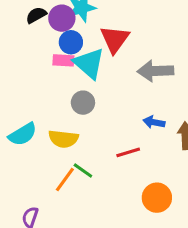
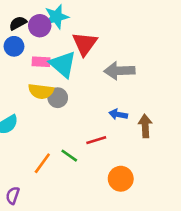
blue circle: (71, 42) -> (14, 46), moved
yellow semicircle: (63, 139) -> (41, 91), moved
green line: (83, 170) -> (69, 156), moved

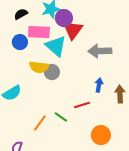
purple circle: (40, 26) -> (64, 18), moved
blue circle: (14, 46) -> (20, 42), moved
pink rectangle: (41, 62) -> (39, 32), moved, size x1.5
blue arrow: (118, 114) -> (99, 85), turned 88

